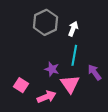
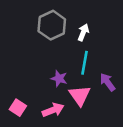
pink square: (21, 85) -> (18, 108), moved

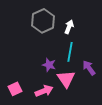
pink square: (18, 108) -> (15, 89), turned 32

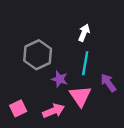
gray hexagon: (43, 21) -> (38, 55), moved

